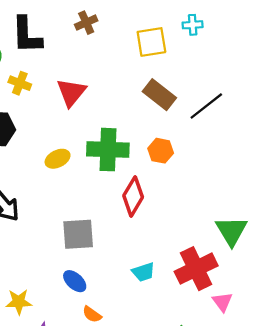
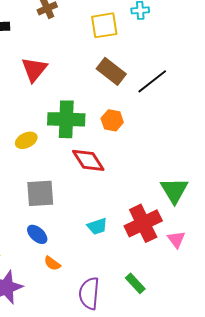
yellow ellipse: (58, 159) -> (26, 140), moved
red diamond: (133, 196) -> (88, 160), turned -64
pink triangle: (222, 302) -> (176, 239), moved

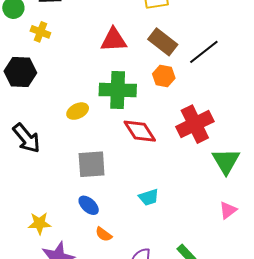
red triangle: (34, 69) -> (114, 40), moved, turned 48
orange hexagon: (112, 120) -> (164, 76), moved
red cross: (143, 223) -> (195, 124), moved
pink triangle: (176, 239) -> (228, 210), turned 30

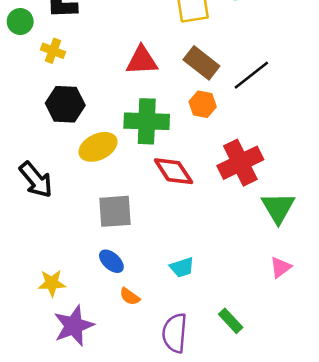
black hexagon: (20, 72) -> (65, 104), moved
yellow ellipse: (78, 111) -> (98, 147), size x1.4
cyan trapezoid: (149, 197) -> (182, 267), moved

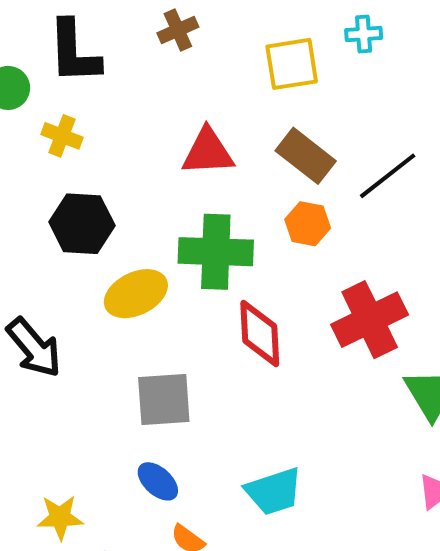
red diamond: (173, 171) -> (260, 334), turned 30
cyan trapezoid: (182, 267) -> (274, 491), size x1.4

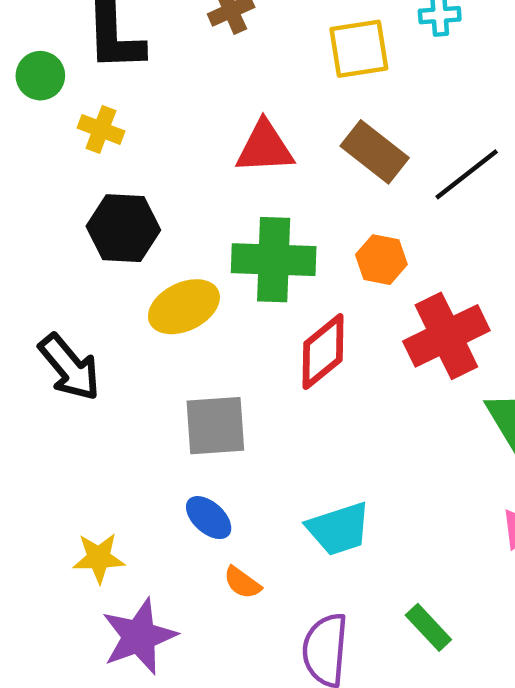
orange hexagon: (308, 224) -> (381, 260), moved
red diamond: (260, 334) -> (323, 352), turned 54

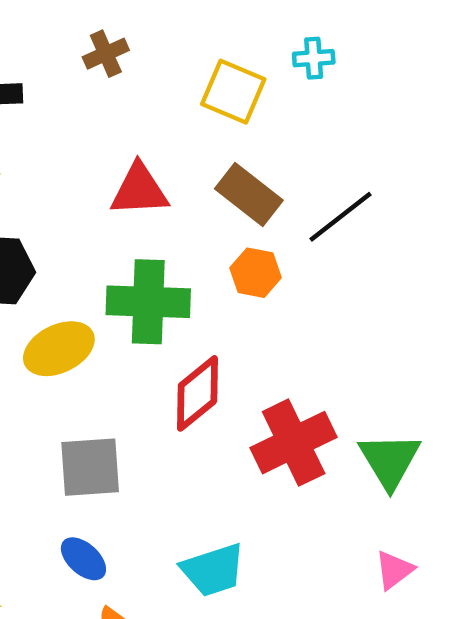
yellow square: (359, 49) -> (233, 92), turned 32
orange hexagon: (381, 260) -> (256, 273), moved
red cross: (446, 336) -> (294, 443), moved

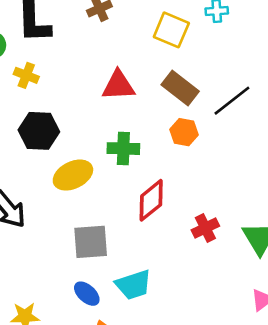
green cross: (148, 302) -> (123, 149), size x0.7
red cross: (294, 443) -> (205, 228), size x0.6
cyan trapezoid: (213, 570) -> (133, 285), moved

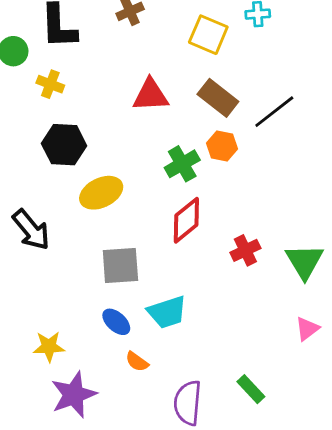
green cross: (123, 149) -> (182, 164), moved, turned -32

